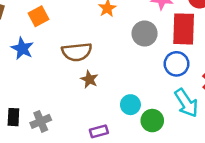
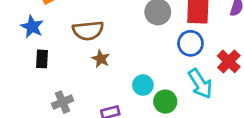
black rectangle: (13, 117) -> (42, 59), moved
gray cross: (41, 121) -> (62, 102), moved

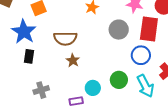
blue star: (32, 27) -> (24, 32), size x1.4
cyan circle: (143, 85) -> (93, 88), moved
green circle: (165, 102) -> (119, 80), moved

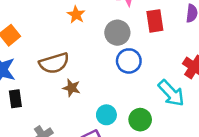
red rectangle: (149, 29) -> (155, 21), size x0.7
blue circle: (141, 55) -> (129, 61), moved
green circle: (119, 80) -> (140, 120), moved

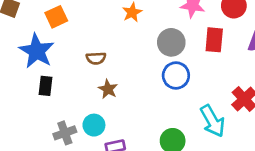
brown semicircle: (54, 63) -> (96, 58), size x0.6
cyan circle: (106, 115) -> (94, 125), moved

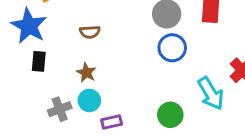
brown star: (108, 89) -> (86, 73), moved

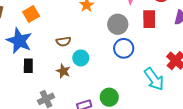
cyan circle: (89, 100) -> (81, 58), moved
green circle: (170, 115) -> (109, 97), moved

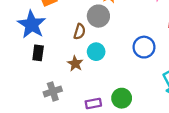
gray circle: (118, 24) -> (98, 16), moved
brown semicircle: (63, 42) -> (80, 32), turned -72

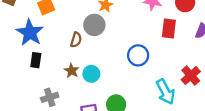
cyan circle: (96, 52) -> (91, 74), moved

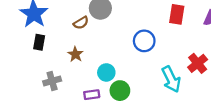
brown semicircle: (76, 40) -> (81, 23), turned 40
cyan circle: (91, 74) -> (106, 72), moved

